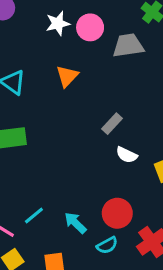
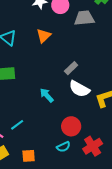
white semicircle: (127, 155) -> (79, 89), size x1.5
cyan arrow: (75, 223) -> (47, 95), moved

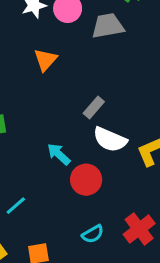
red circle: (71, 126) -> (86, 180), moved

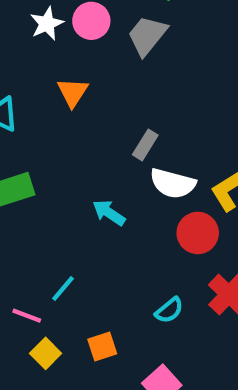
gray trapezoid: (108, 26) -> (147, 36), turned -32
red circle: (86, 180) -> (198, 233), moved

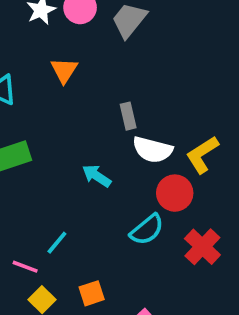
gray rectangle: (145, 145) -> (128, 116), turned -45
cyan semicircle: (169, 310) -> (147, 230), moved, size x1.4

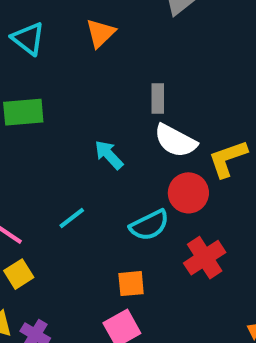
cyan line: (57, 243) -> (72, 218), moved
orange square: (92, 293) -> (131, 284), moved

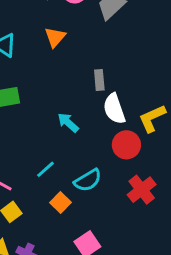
white semicircle: (175, 141) -> (114, 109), turned 48
cyan semicircle: (149, 225) -> (88, 180), moved
orange square: (131, 284) -> (61, 202), moved, turned -36

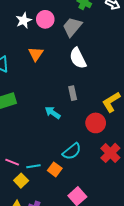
gray rectangle: (99, 80) -> (73, 93), moved
white semicircle: (114, 109) -> (78, 58), moved
cyan line: (46, 169) -> (33, 166), moved, turned 40

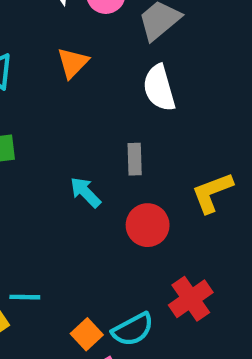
red circle: (96, 123) -> (148, 225), moved
cyan semicircle: (72, 151) -> (133, 329), moved
orange square: (55, 169) -> (87, 334), moved

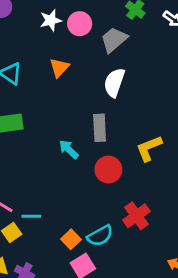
white semicircle: (159, 88) -> (114, 83), turned 36
gray rectangle: (135, 159) -> (100, 128), size x1.4

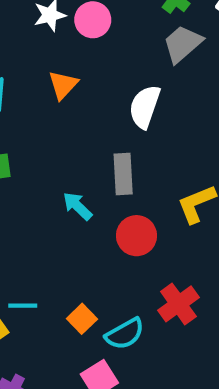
gray trapezoid: (114, 40) -> (183, 44), moved
orange square: (71, 239) -> (82, 319), moved

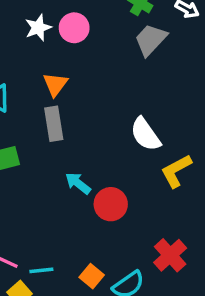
white semicircle: (145, 107) -> (145, 134), moved, turned -48
gray rectangle: (123, 174) -> (54, 124), moved
red circle: (136, 236) -> (111, 204), moved

